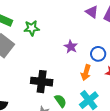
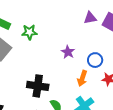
purple triangle: (92, 12) -> (90, 18), turned -48

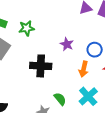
black cross: (38, 86) -> (41, 66), moved

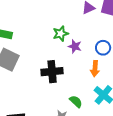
green star: (27, 28) -> (61, 34), moved

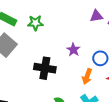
green star: (61, 34) -> (35, 23), moved

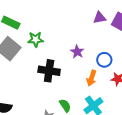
green star: (35, 23) -> (36, 39), moved

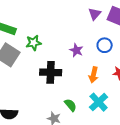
purple triangle: (99, 18) -> (95, 14), turned -32
blue circle: (104, 60) -> (105, 45), moved

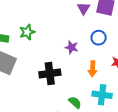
green star: (34, 43) -> (27, 32), moved
cyan cross: (99, 102) -> (102, 95), turned -30

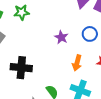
black cross: (50, 73) -> (21, 68), moved

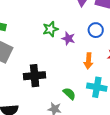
green star: (22, 12) -> (50, 29), moved

